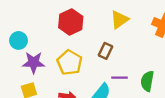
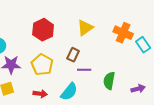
purple line: (119, 78) -> (84, 70), moved

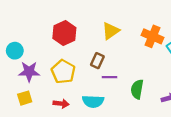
cyan semicircle: (69, 92) -> (93, 101), turned 54

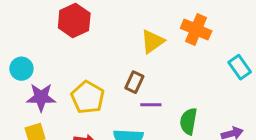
red hexagon: (64, 33) -> (74, 20), moved
orange cross: (152, 36) -> (196, 30), moved

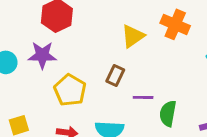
purple star: (41, 97) -> (42, 55), moved
purple line: (151, 105) -> (143, 97), moved

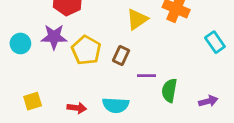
yellow pentagon: (70, 90) -> (86, 50), moved

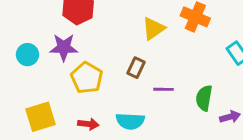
yellow pentagon: (86, 50) -> (87, 78), moved
green semicircle: (169, 90) -> (204, 98), moved
yellow square: (33, 101) -> (41, 117), size x1.5

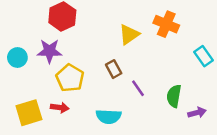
brown rectangle: (136, 68) -> (114, 69), turned -54
purple line: (164, 89) -> (138, 88), turned 54
red arrow: (88, 124) -> (60, 108), moved

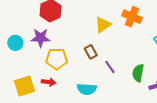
yellow pentagon: (70, 78) -> (57, 59), turned -30

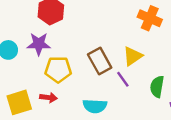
yellow triangle: (103, 25) -> (133, 56), moved
brown rectangle: (91, 52) -> (100, 61), size x1.5

